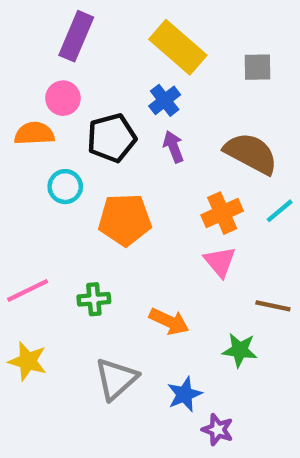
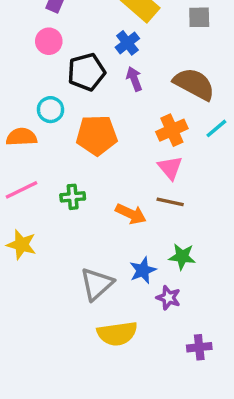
orange semicircle: (34, 133) -> (21, 137), moved
brown line: (273, 306) -> (170, 202), moved
green star: (240, 350) -> (182, 257), moved
gray triangle: (116, 379) -> (97, 284), moved

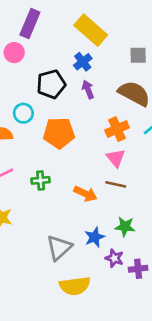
gray square: (199, 17) -> (138, 55), moved
pink circle: (49, 41) -> (14, 53), moved
purple cross: (199, 347) -> (138, 269), moved

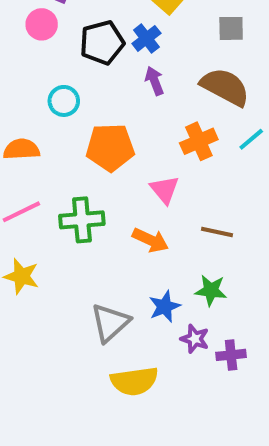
black pentagon: (51, 84) -> (102, 43), moved
cyan circle: (23, 113) -> (64, 101), moved
pink triangle: (116, 158) -> (165, 190), moved
green cross: (41, 180) -> (82, 220), size x1.5
brown line: (116, 184) -> (217, 232), moved

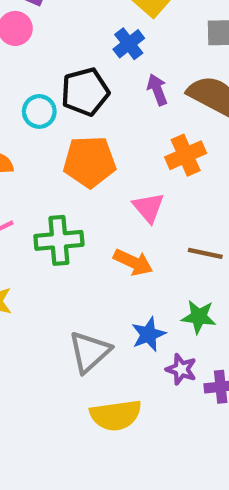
black pentagon: (102, 43) -> (85, 92), moved
purple arrow: (154, 81) -> (157, 90), moved

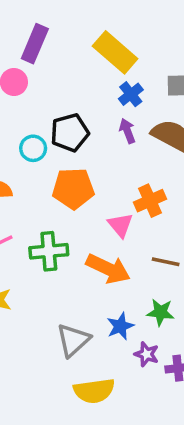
blue cross: (129, 44) -> (131, 94), moved
orange cross: (186, 155) -> (150, 201), moved
orange arrow: (133, 262) -> (108, 269), size x1.4

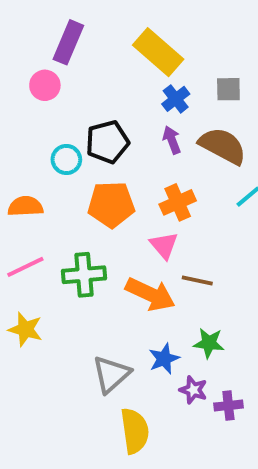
orange cross: (150, 201) -> (178, 202), moved
brown line: (166, 262) -> (197, 281), moved
yellow semicircle: (94, 391) -> (135, 431), turned -90

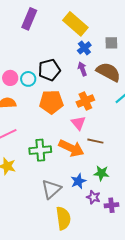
pink circle: (45, 85) -> (10, 78), moved
green cross: (84, 275) -> (40, 150), moved

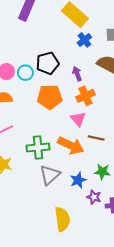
purple arrow: (82, 69) -> (77, 74), moved
gray triangle: (51, 189) -> (50, 175), moved

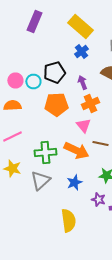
blue cross: (84, 40) -> (81, 52), moved
gray triangle: (50, 175) -> (40, 180), moved
blue star: (78, 180) -> (74, 182), moved

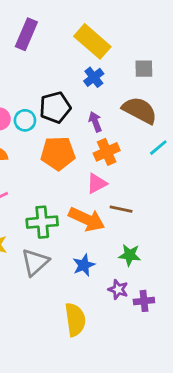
pink triangle: (83, 126) -> (97, 183), turned 42

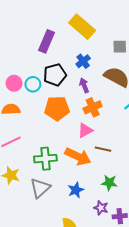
purple rectangle: (26, 34) -> (46, 41), moved
blue cross: (94, 77) -> (83, 61), moved

